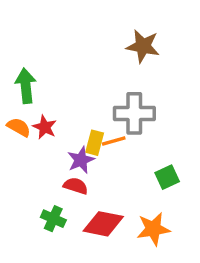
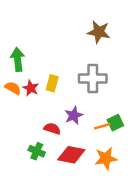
orange line: (114, 141) -> (102, 126), moved
yellow rectangle: (95, 143) -> (52, 83), moved
purple star: (81, 160) -> (74, 115), moved

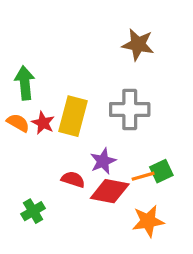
yellow rectangle: (52, 83) -> (73, 116), size x1.6
green cross: (37, 151) -> (33, 211), moved, turned 35
red diamond: (71, 155) -> (110, 191), moved

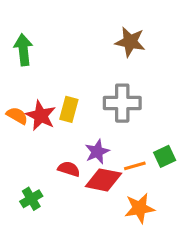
green arrow: (25, 83) -> (23, 50), moved
yellow rectangle: (73, 116) -> (69, 109), size x0.7
red star: (43, 123) -> (41, 116), size x1.4
green square: (161, 171) -> (165, 156), moved

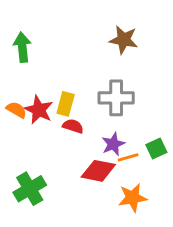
purple star: (97, 152) -> (113, 144), moved
red semicircle: (69, 169) -> (73, 126), moved
green cross: (31, 199) -> (30, 189), size x1.5

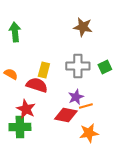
red star: (39, 110) -> (26, 109), moved
red semicircle: (73, 126) -> (37, 85), moved, size x1.5
green square: (156, 149) -> (105, 67), moved
green cross: (30, 189) -> (20, 127), turned 30

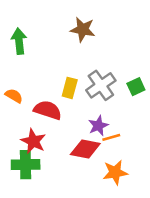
brown star: (83, 27) -> (83, 29), moved
gray cross: (78, 66) -> (101, 85), turned -35
yellow rectangle: (44, 70) -> (70, 88), moved

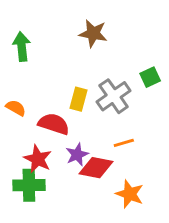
green square: (136, 87) -> (150, 77), moved
purple star: (98, 126) -> (77, 155), moved
orange line: (111, 137) -> (124, 143), moved
orange star: (115, 172) -> (130, 194), turned 30

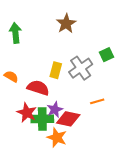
brown star: (93, 33) -> (66, 24), turned 30
orange line: (124, 143) -> (97, 101), moved
green cross: (29, 185) -> (42, 119), moved
orange star: (130, 194) -> (57, 138), moved

